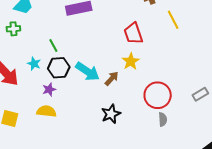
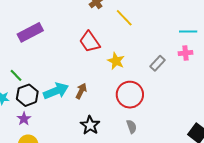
yellow star: (131, 61) -> (116, 61), moved
cyan arrow: (88, 71) -> (56, 91), turned -40
gray rectangle: (200, 94) -> (158, 63), moved
gray semicircle: (163, 119) -> (132, 127), moved

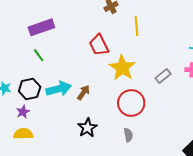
yellow line: (124, 18) -> (136, 26), turned 30
yellow star: (116, 61) -> (122, 68), size x1.5
green line: (16, 75) -> (39, 55), moved

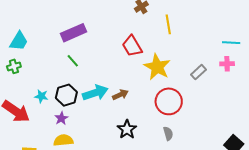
brown arrow: (84, 93) -> (120, 95), turned 35

